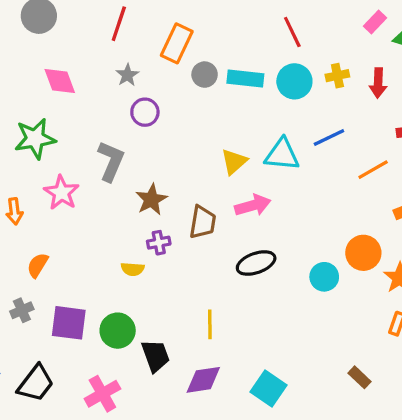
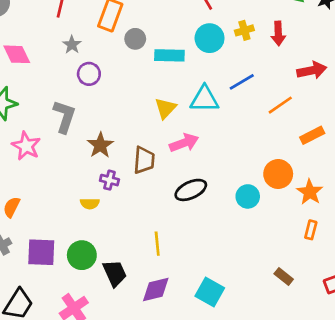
cyan rectangle: (245, 79) -> (169, 55), moved
purple cross: (159, 243) -> (109, 180), turned 30

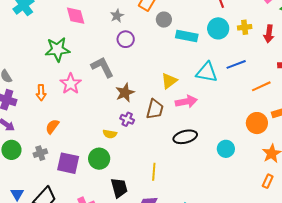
yellow triangle: (166, 108) -> (169, 81), moved
gray L-shape: (64, 116) -> (102, 67), turned -55
orange circle: (278, 174) -> (257, 123), moved
green circle: (82, 255) -> (99, 159), moved

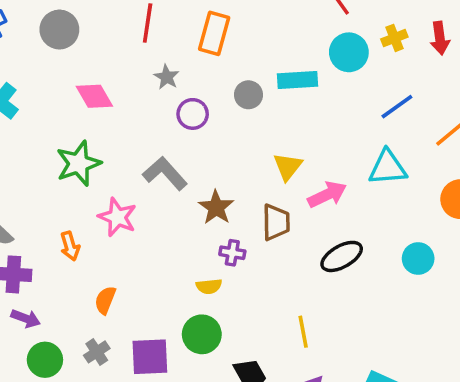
gray circle: (164, 20) -> (248, 95), moved
cyan triangle: (207, 72) -> (388, 168), moved

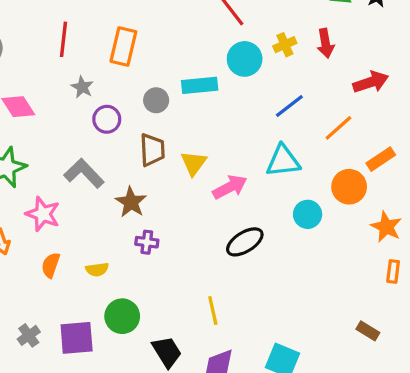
brown trapezoid: (276, 222) -> (152, 150), moved
cyan circle: (418, 258) -> (308, 214), moved
yellow semicircle: (209, 286) -> (97, 269), moved
orange semicircle: (105, 300) -> (51, 265), moved

